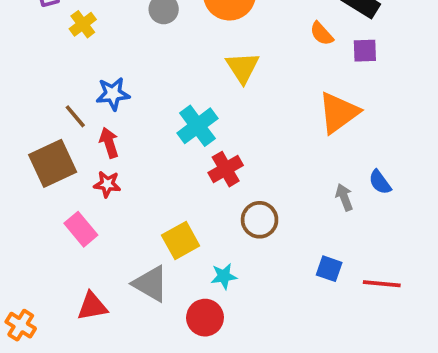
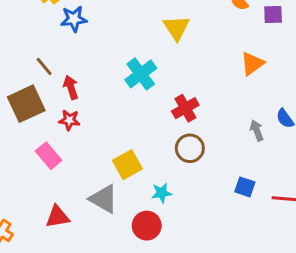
blue star: (113, 94) -> (74, 19), moved
orange triangle: (339, 113) -> (252, 64), size x0.7
red cross: (226, 169) -> (185, 108), moved

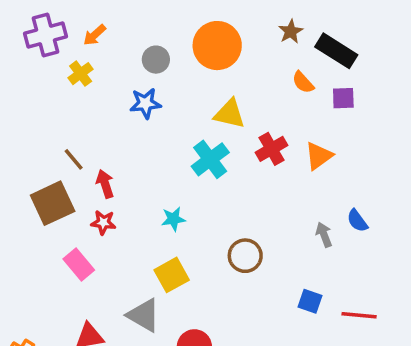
blue star: (74, 19) -> (145, 103), moved
yellow triangle: (176, 28) -> (229, 114), turned -44
cyan cross: (141, 74) -> (210, 159), moved
red cross: (185, 108) -> (271, 149), moved
cyan star: (162, 193) -> (173, 219), moved

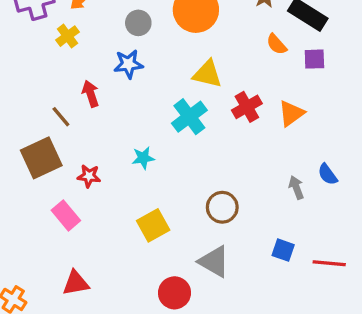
red arrow: (105, 184) -> (91, 94), moved
cyan star: (173, 219) -> (143, 158), moved
gray triangle: (144, 315) -> (214, 262), moved

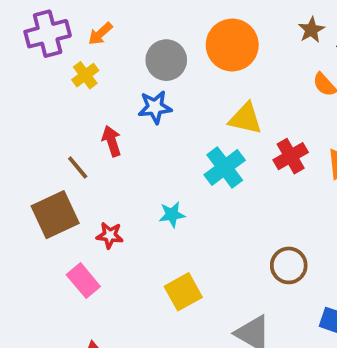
gray circle: (138, 23) -> (166, 60), size x1.4
brown circle: (222, 207) -> (289, 265), moved

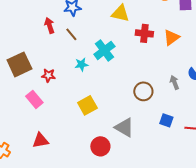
red cross: (291, 156) -> (144, 33), turned 36
brown line: (78, 167) -> (71, 34), moved
cyan cross: (225, 167) -> (104, 50), moved

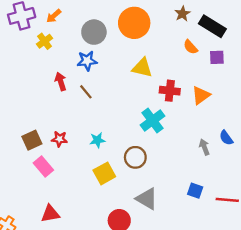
cyan cross: (104, 50) -> (153, 121), moved
brown square: (19, 64) -> (32, 140), moved, size x0.7
cyan star: (81, 64) -> (97, 140), moved
brown circle: (143, 91) -> (135, 157), moved

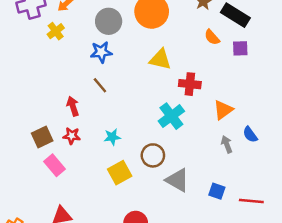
red arrow: (61, 81) -> (73, 106), moved
orange triangle: (201, 95) -> (223, 110), moved
gray triangle: (147, 199) -> (178, 180), moved

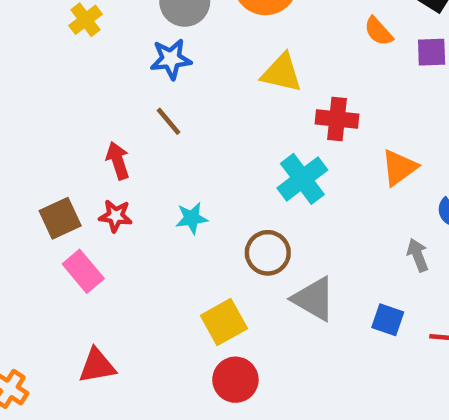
gray arrow: (227, 144) -> (418, 255), moved
yellow square: (120, 173) -> (224, 322), moved

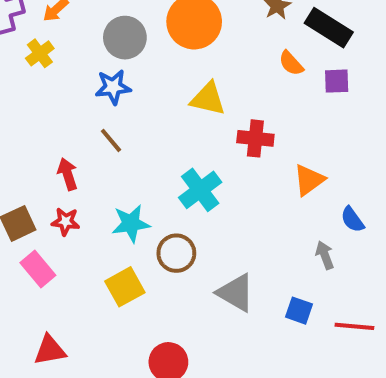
cyan cross: (302, 179) -> (200, 190), moved
cyan star: (192, 218) -> (131, 223), size x1.4
brown circle: (268, 253) -> (176, 253), moved
yellow square: (224, 322) -> (125, 287), moved

